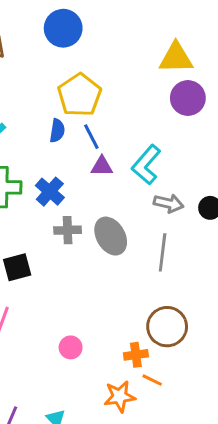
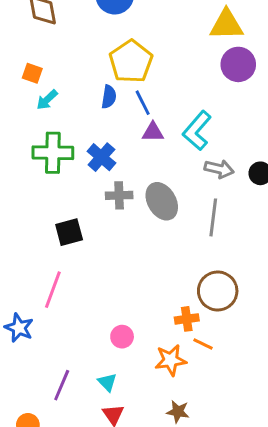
pink circle: (71, 347) -> (122, 337), moved

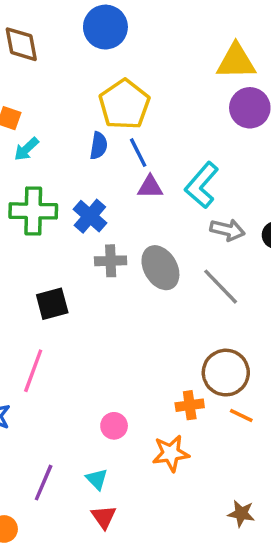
gray line: (213, 217) -> (221, 287), turned -51
orange line: (203, 344) -> (241, 416), moved
brown star: (178, 412) -> (241, 514), moved

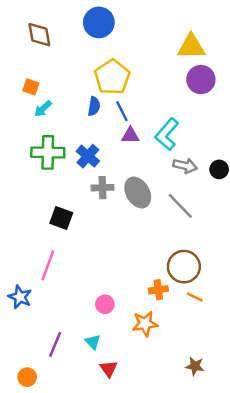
black square: (52, 304) -> (61, 218), turned 35
red triangle: (104, 517) -> (109, 369), moved

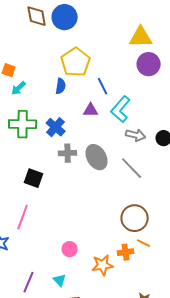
brown diamond: (39, 35) -> (37, 16), moved
blue line: (122, 111) -> (103, 86), moved
orange cross: (158, 290) -> (126, 252), moved

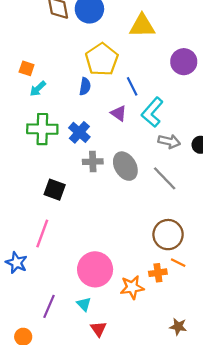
yellow triangle: (141, 37) -> (142, 26), moved
purple triangle: (91, 110) -> (119, 113), turned 35
pink circle: (70, 249) -> (95, 269), size x2.0

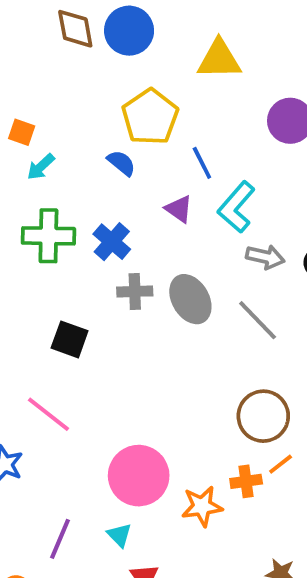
blue semicircle: (85, 86) -> (121, 163), turned -60
pink line: (42, 233) -> (48, 414), turned -72
orange line: (178, 263) -> (281, 464), turned -64

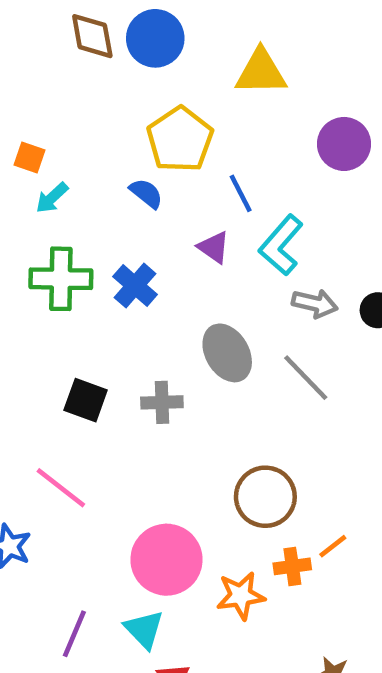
gray cross: (135, 291) -> (162, 402), moved
brown circle: (263, 416) -> (265, 497), moved
cyan triangle: (119, 535) -> (144, 629), size x1.4

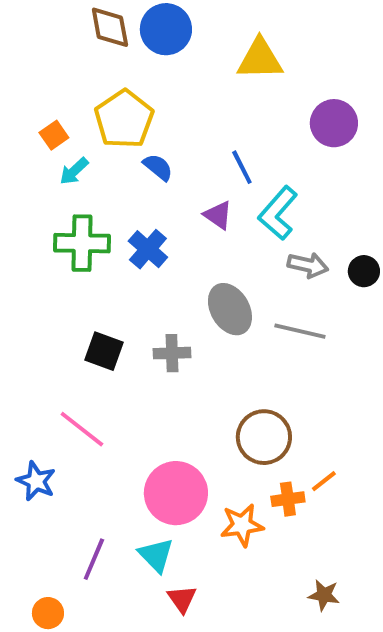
yellow pentagon: (180, 139) -> (124, 119), moved
orange square: (29, 157) -> (54, 135), turned 36
gray line: (306, 378) -> (300, 331), turned -33

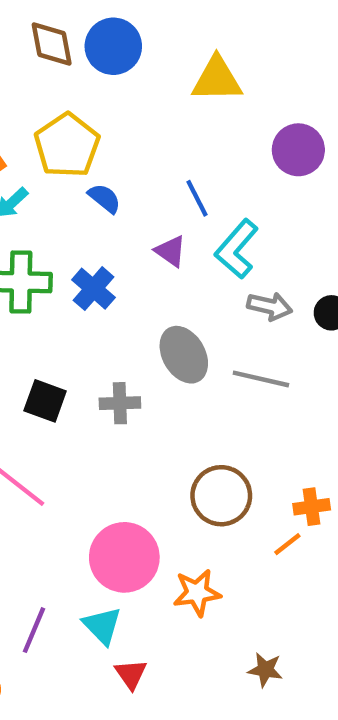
orange cross: (288, 499) -> (312, 507), moved
brown star: (324, 595) -> (265, 670), moved

